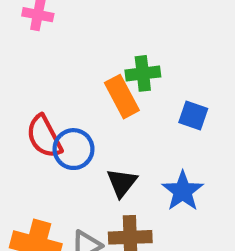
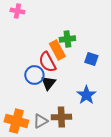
red semicircle: (44, 136) -> (47, 62), moved
black triangle: (122, 183) -> (48, 83), moved

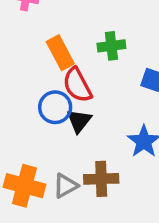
orange rectangle: (57, 50) -> (60, 53), moved

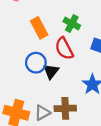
green cross: (111, 46) -> (72, 24), turned 35
red semicircle: (77, 85) -> (64, 49), moved

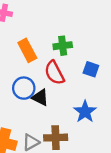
green cross: (72, 24) -> (63, 46), turned -35
black triangle: (51, 71) -> (40, 98), turned -42

